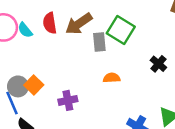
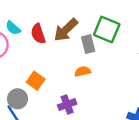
cyan semicircle: (25, 30) -> (13, 28), moved
orange semicircle: (112, 78) -> (83, 71), moved
orange square: (34, 85) -> (36, 81), moved

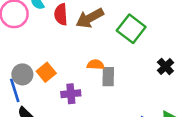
gray rectangle: (88, 44) -> (108, 77), moved
orange square: (36, 81) -> (46, 72), moved

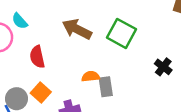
red semicircle: (61, 14) -> (37, 57), moved
brown arrow: (90, 18) -> (77, 29), turned 64

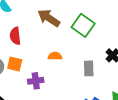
gray rectangle: (106, 87) -> (89, 68), moved
orange square: (41, 93) -> (15, 64), turned -35

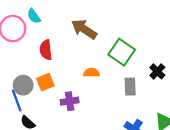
green square: (83, 25) -> (122, 52), moved
orange square: (15, 64) -> (45, 82), turned -35

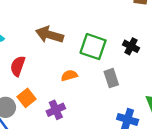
red semicircle: (46, 50) -> (18, 66), turned 42
black cross: (157, 71) -> (131, 46), moved

